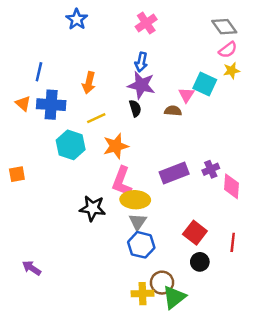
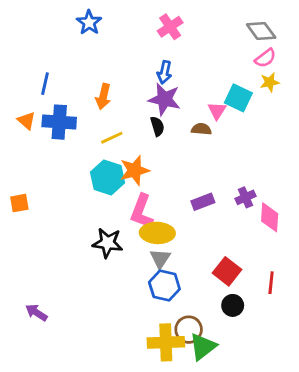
cyan hexagon: (71, 145) -> (108, 177), moved
purple rectangle: (174, 173) -> (203, 202), size x0.7
yellow cross: (143, 294) -> (166, 342), size x1.4

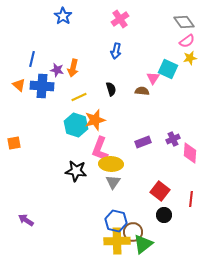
purple star: (164, 99) -> (57, 70), moved, size x0.6
blue hexagon: (164, 286) -> (116, 221), moved

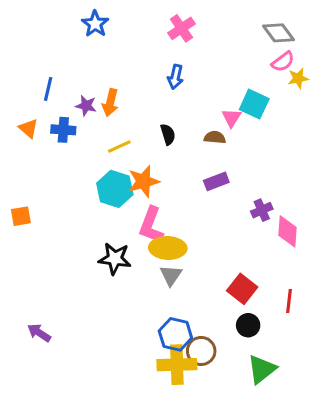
yellow star: (190, 58) -> (298, 78), moved
blue cross: (42, 86) -> (63, 130), size x0.7
purple rectangle: (143, 142) -> (216, 181), moved
green triangle: (143, 244) -> (262, 369), moved

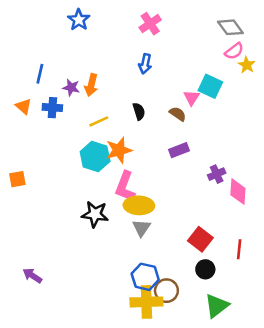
yellow star: (298, 78) -> (247, 65), turned -30
brown semicircle: (215, 137) -> (178, 114), turned 30

